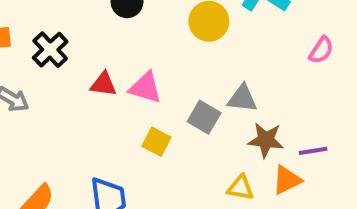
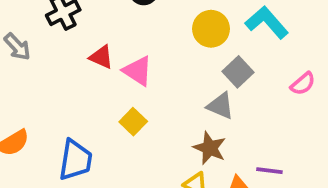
gray square: (204, 117) -> (238, 72), moved
brown star: (266, 140) -> (210, 148), moved

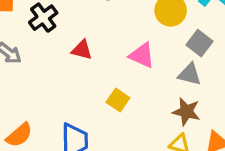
pink triangle: (138, 71) -> (142, 55), moved

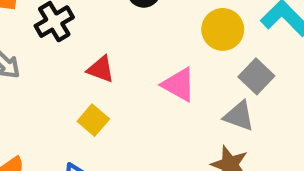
yellow square: (118, 100) -> (93, 120), moved

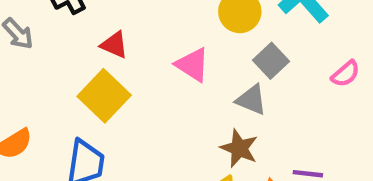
yellow square: (93, 120) -> (104, 96), size x1.6

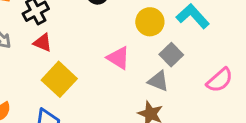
red triangle: (114, 45) -> (43, 43), moved
pink semicircle: (346, 74) -> (220, 80), moved, size x1.4

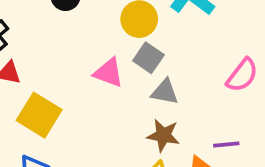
gray square: (171, 55) -> (148, 58), moved

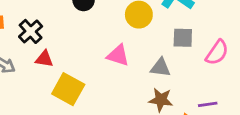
gray square: (148, 58) -> (183, 38), moved, turned -30

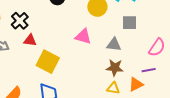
pink semicircle: (217, 53) -> (157, 47), moved

